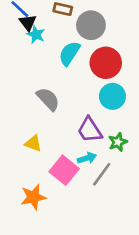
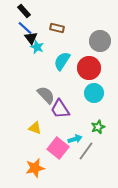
gray circle: (91, 25) -> (100, 41), moved
purple trapezoid: (90, 130) -> (60, 109), moved

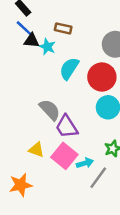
black triangle: (31, 38) -> (32, 41), turned -48
cyan star: (37, 47) -> (47, 47), moved
pink square: (58, 148) -> (64, 156), moved
orange star: (35, 168) -> (21, 185), moved

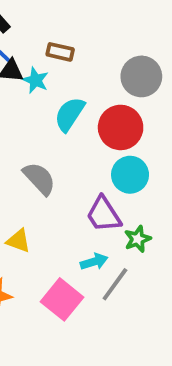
purple trapezoid: (67, 127) -> (104, 214), moved
pink square: (64, 156) -> (62, 299), moved

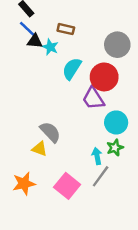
cyan circle: (130, 175) -> (116, 122), moved
gray semicircle: (39, 179) -> (50, 132), moved
purple trapezoid: (104, 214) -> (93, 99), moved
cyan arrow: (94, 262) -> (97, 156), moved, turned -84

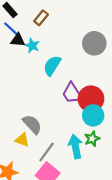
brown rectangle: (66, 29) -> (41, 18), moved, turned -64
red circle: (104, 77) -> (91, 99), moved
cyan arrow: (97, 156) -> (75, 146), size x1.5
gray line: (101, 176) -> (47, 152), moved

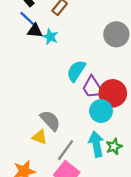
cyan semicircle: (52, 66) -> (76, 71), moved
cyan circle: (93, 115) -> (101, 111), moved
green star: (92, 139) -> (114, 146), moved

